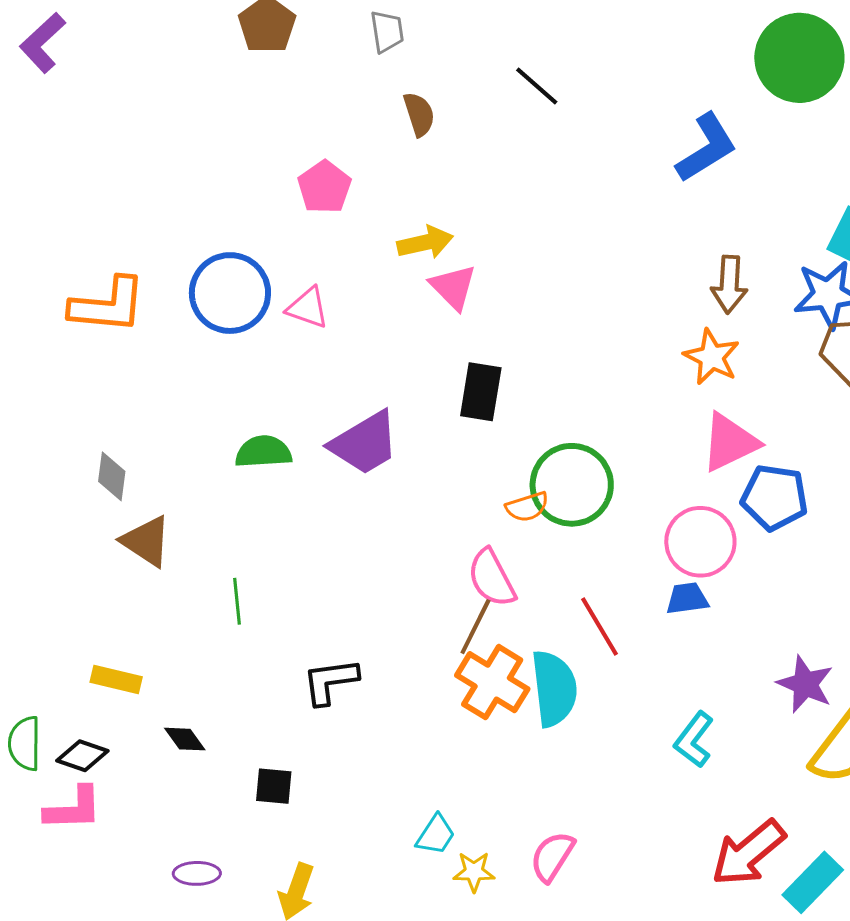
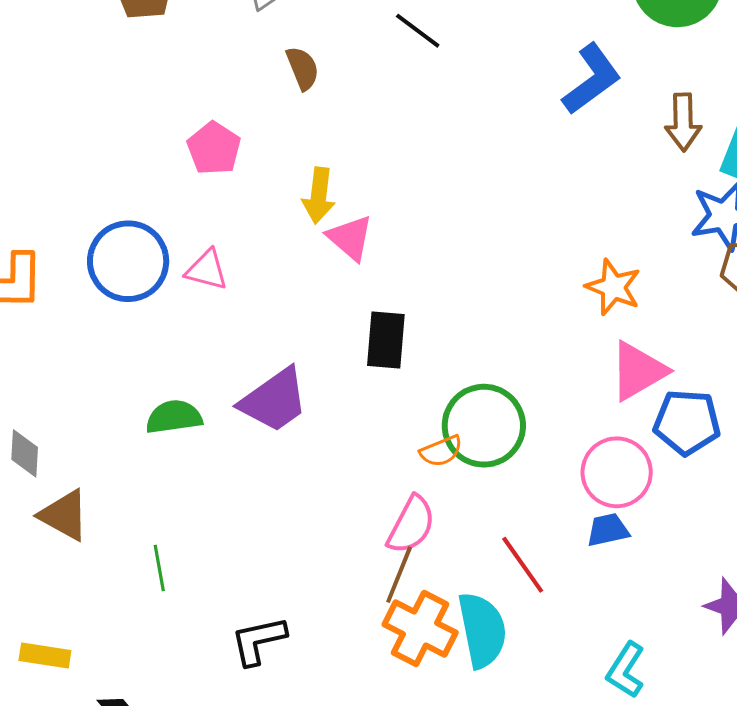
yellow arrow: (425, 242) -> (319, 196), turned 114
brown arrow: (729, 284) -> (683, 122), moved
pink semicircle: (492, 578) -> (411, 525), turned -120

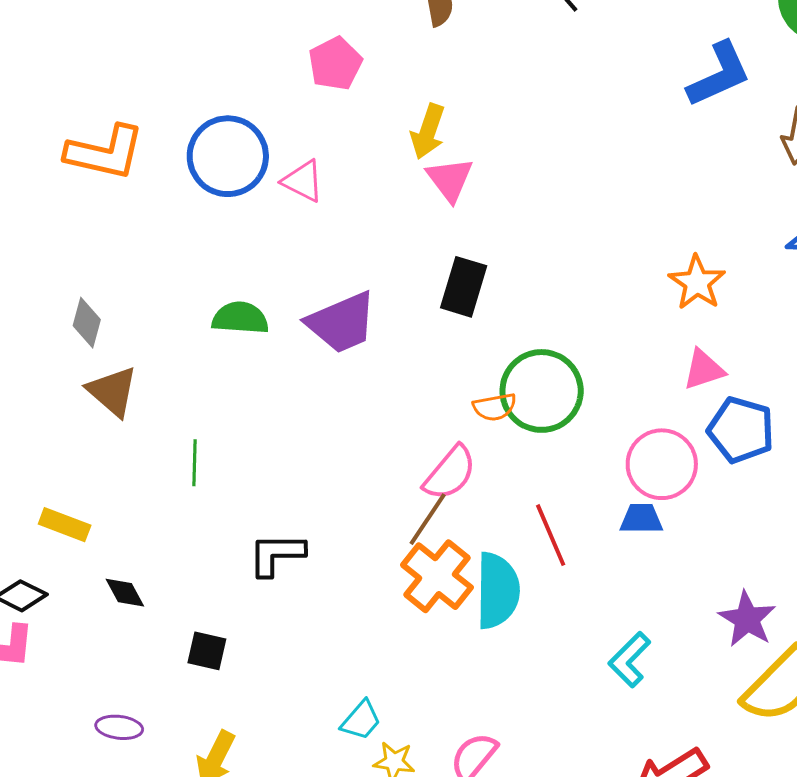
pink triangle: (638, 371) -> (704, 370), size x0.7

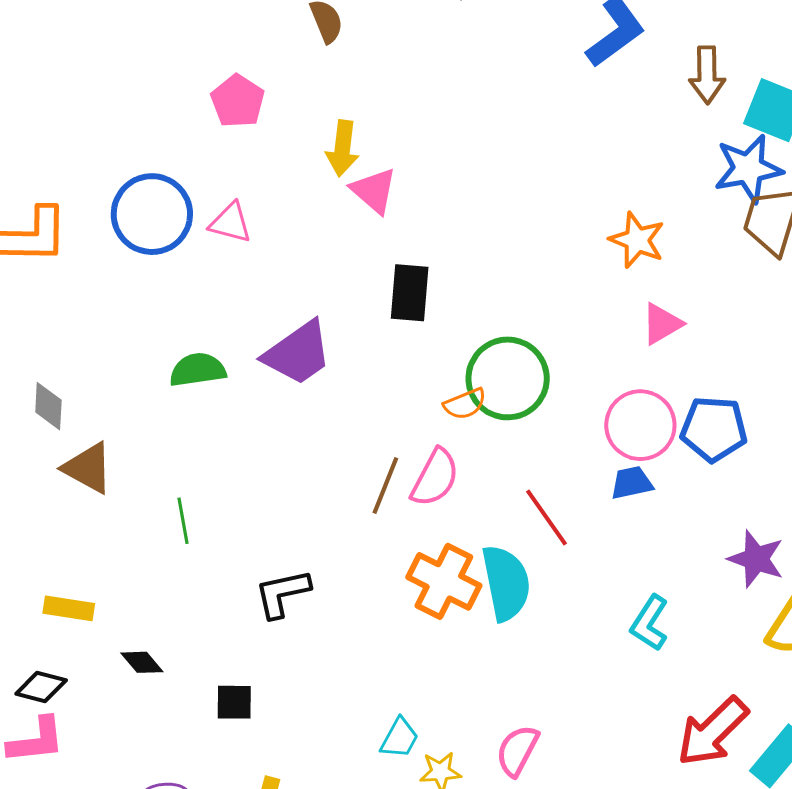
blue pentagon: (741, 430) -> (714, 429), moved
brown line: (428, 519) -> (385, 485), moved

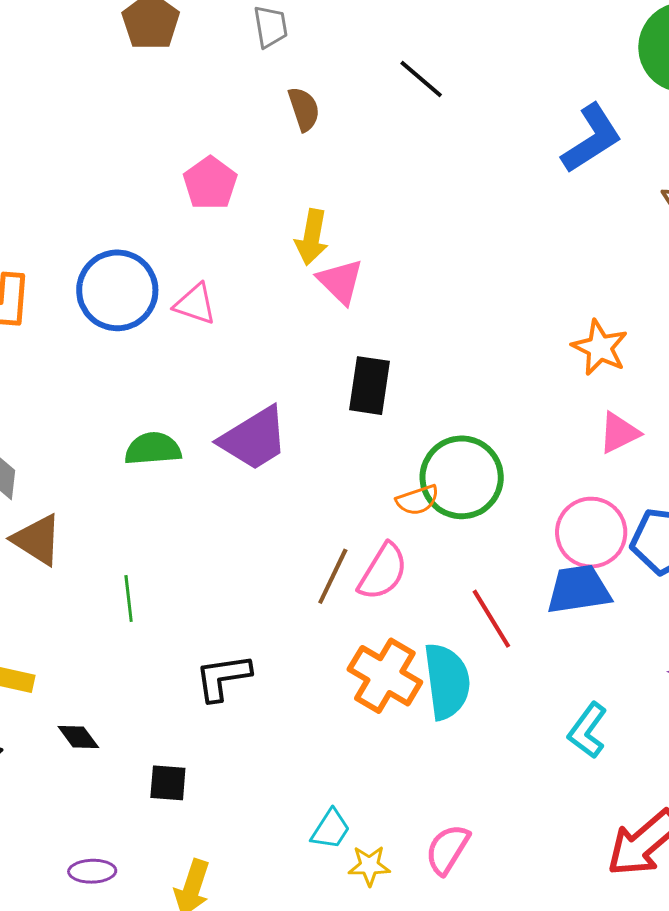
blue trapezoid: (632, 483) -> (579, 589), size x1.5

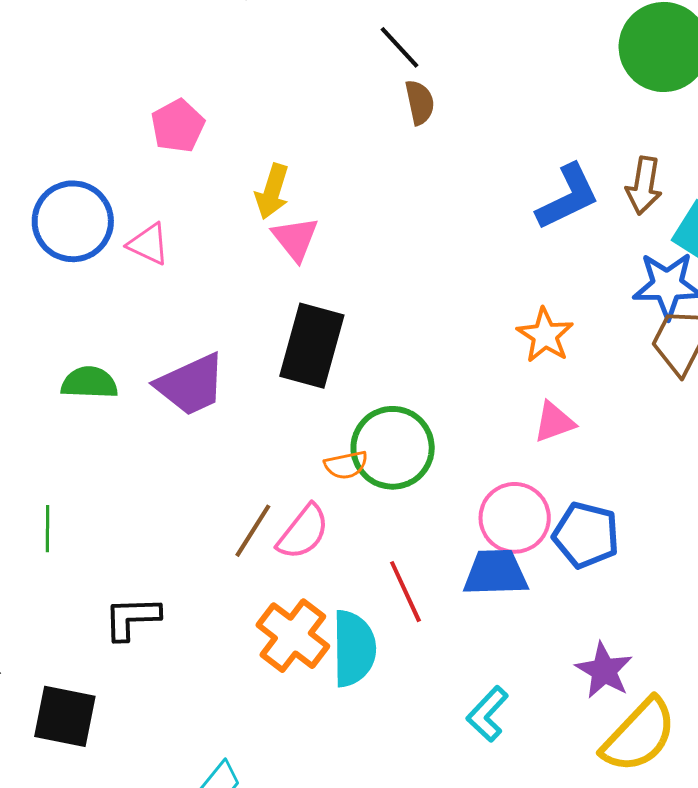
brown semicircle: (304, 109) -> (420, 102), moved
blue L-shape: (592, 139) -> (568, 197), moved
black rectangle: (369, 386) -> (312, 346), size x1.4
black square: (168, 783) -> (65, 716), size x1.6

